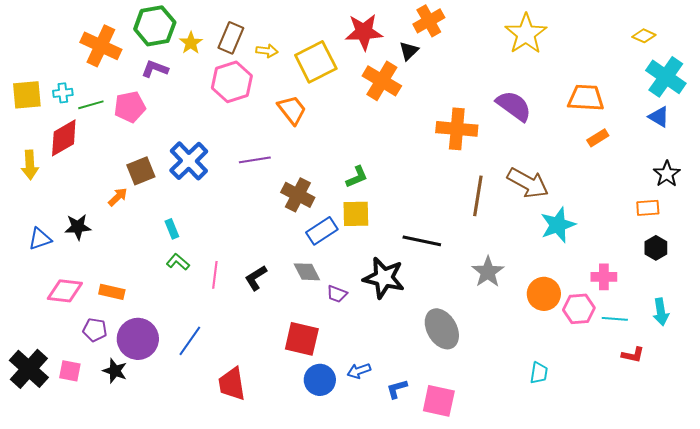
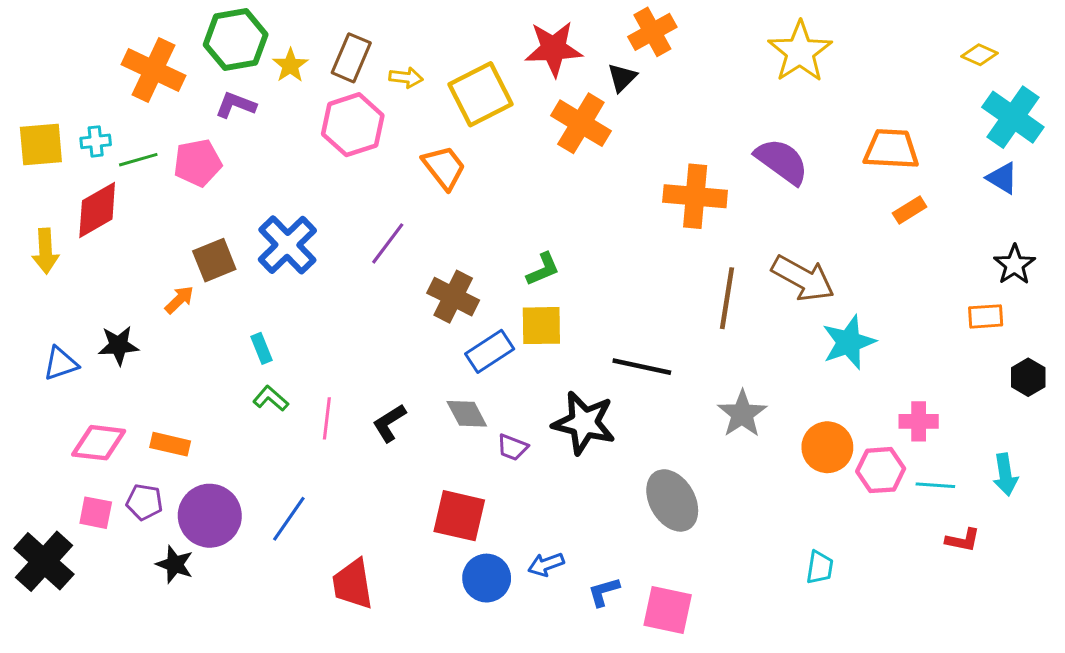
purple line: (255, 160) -> (388, 243), turned -44
black hexagon: (656, 248) -> (1028, 377), moved
pink square: (70, 371) -> (96, 513), moved

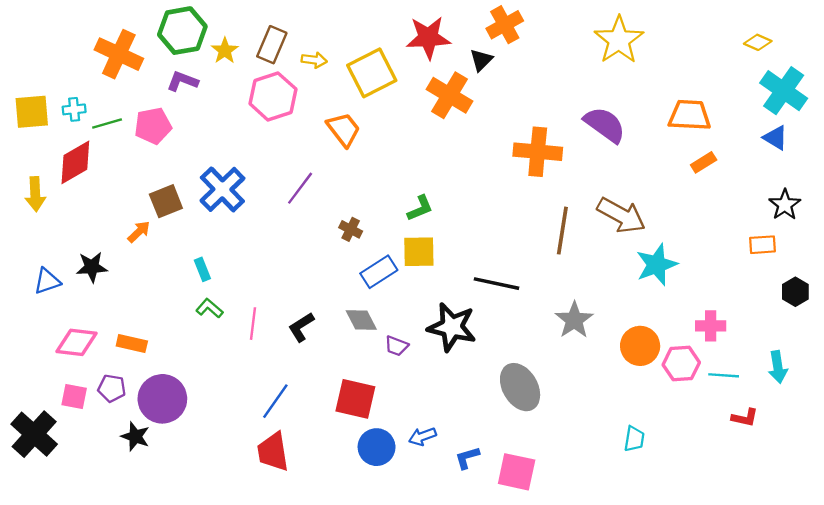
brown cross: (453, 297) -> (351, 229), size x0.6
blue line: (289, 519) -> (275, 401), moved

